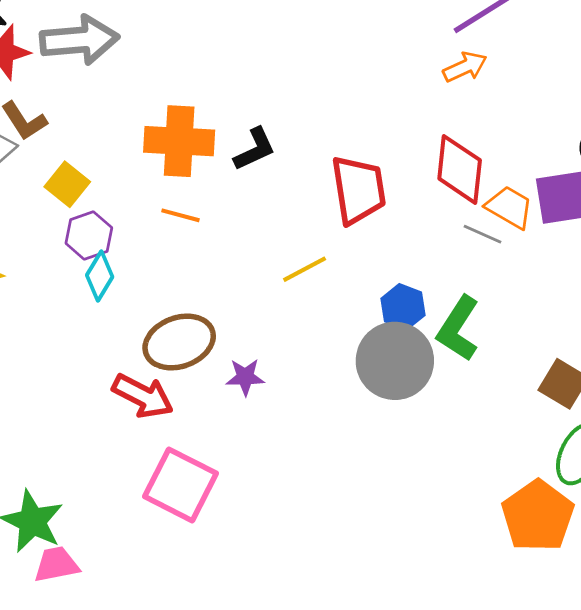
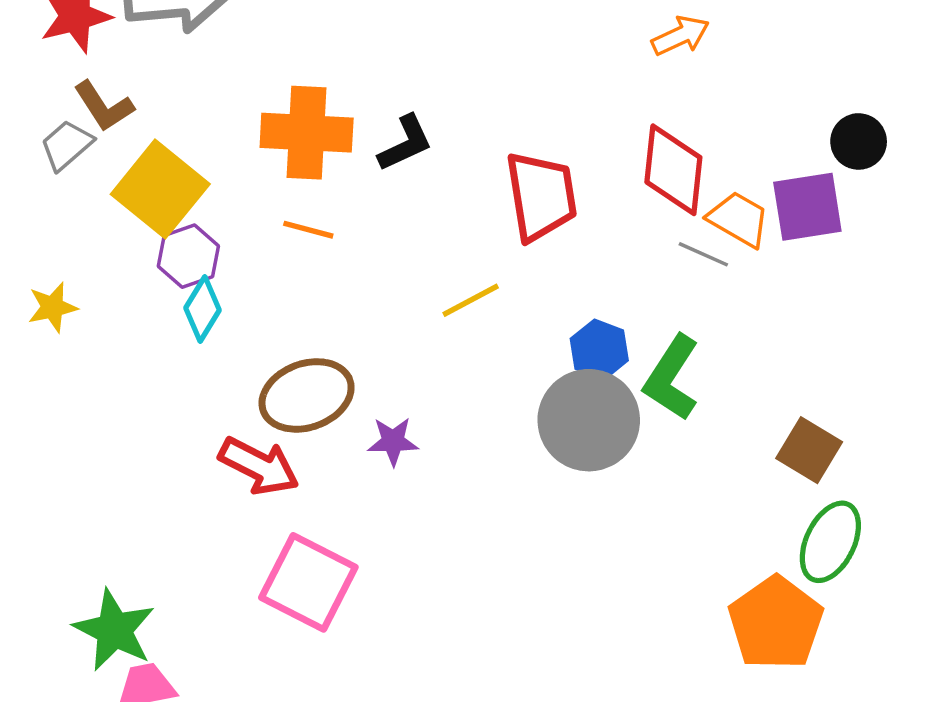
yellow square: (67, 184) -> (160, 189), size x1.6

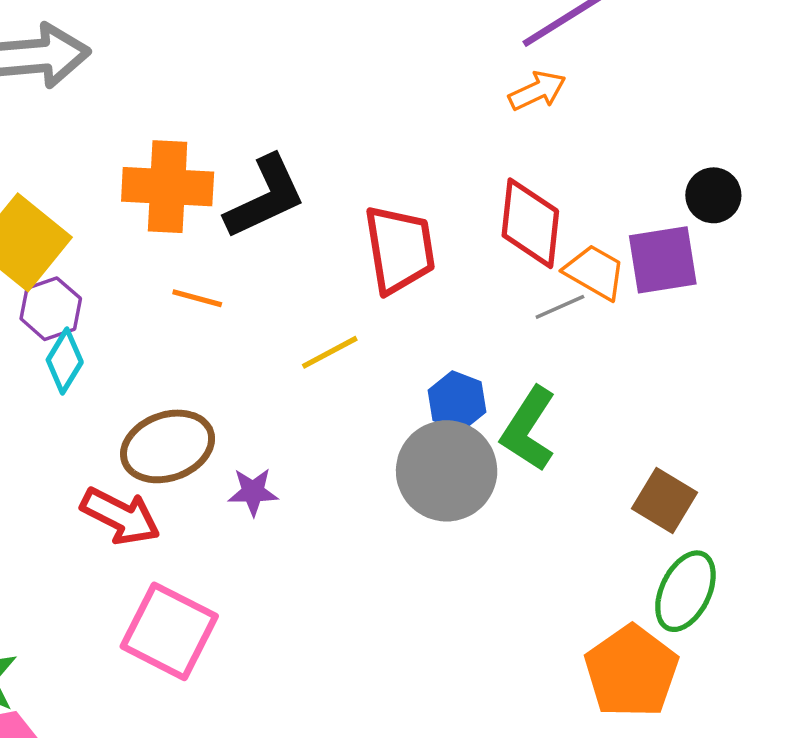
black L-shape: (405, 143) -> (265, 197), size x1.5
orange line: (308, 230) -> (197, 298), moved
gray line: (703, 254) -> (560, 307), turned -48

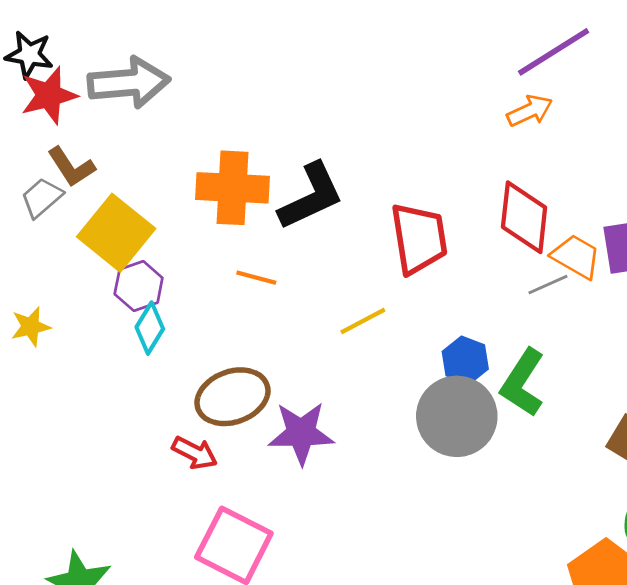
purple star: (253, 492) -> (301, 433), size x1.6
red arrow: (120, 516) -> (195, 453), size x0.7

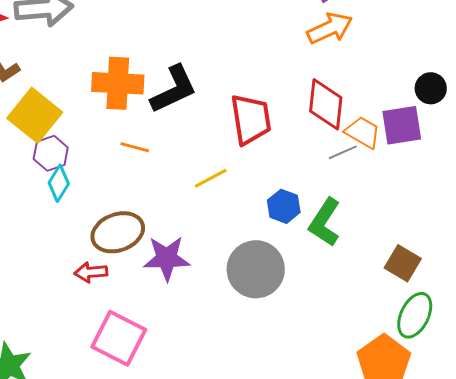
orange arrow: (530, 111) -> (330, 28), size x1.4
gray circle: (457, 416) -> (256, 269), moved
red arrow: (195, 453) -> (91, 272), turned 148

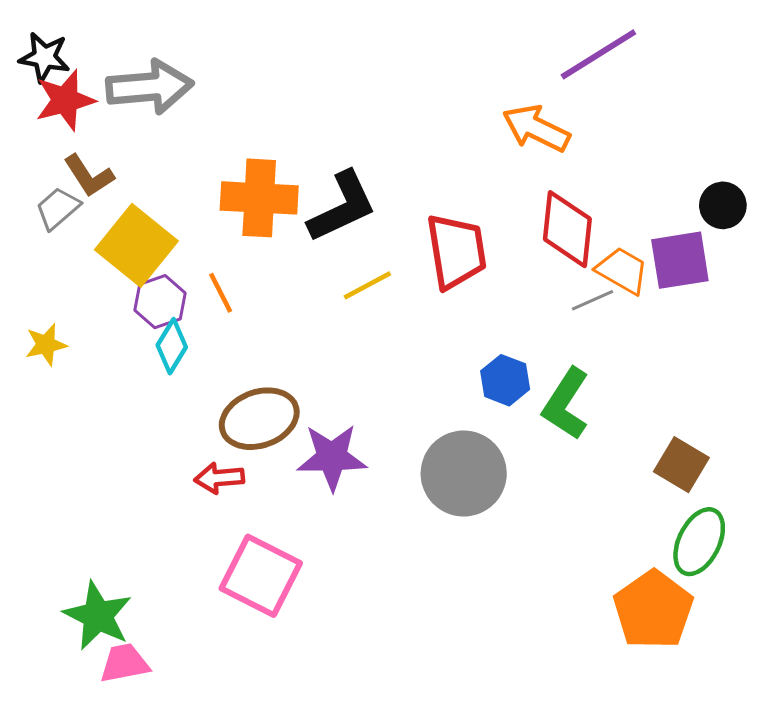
orange arrow: (330, 28) -> (536, 128), moved, turned -129
orange line: (135, 147) -> (221, 293), moved, turned 48
yellow line: (211, 178) -> (367, 285), moved

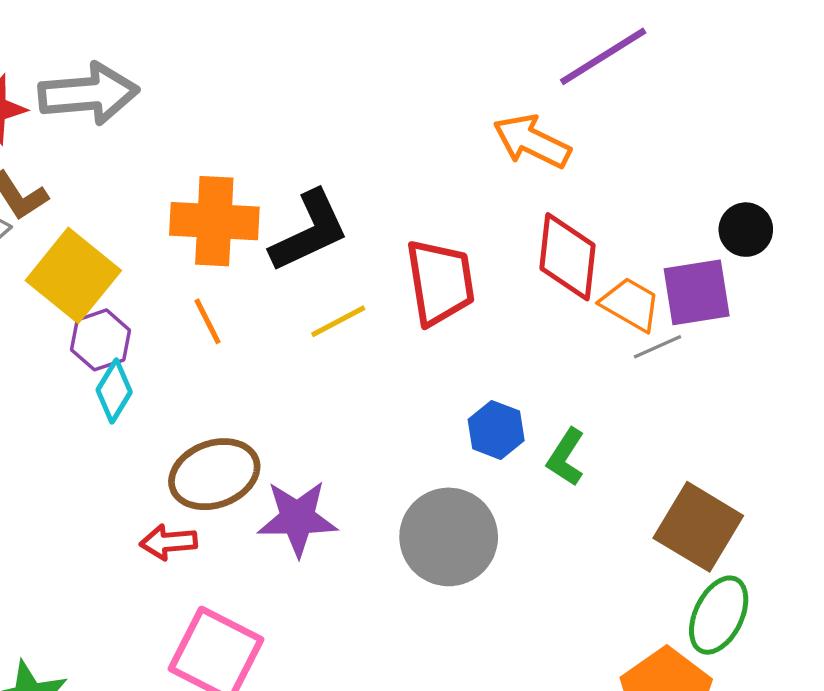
orange line: (221, 293) -> (207, 321), moved
gray line: (593, 300) -> (658, 347), moved
green L-shape: (566, 404) -> (566, 457), size x0.7
brown square: (681, 465) -> (698, 527), size x1.4

